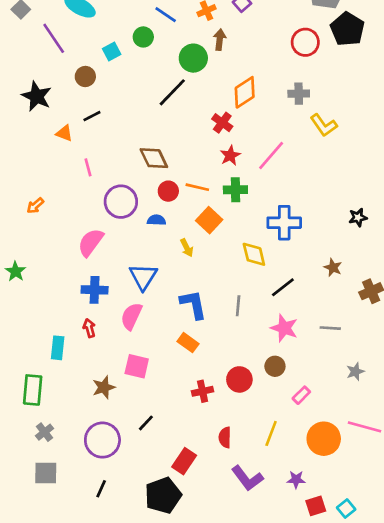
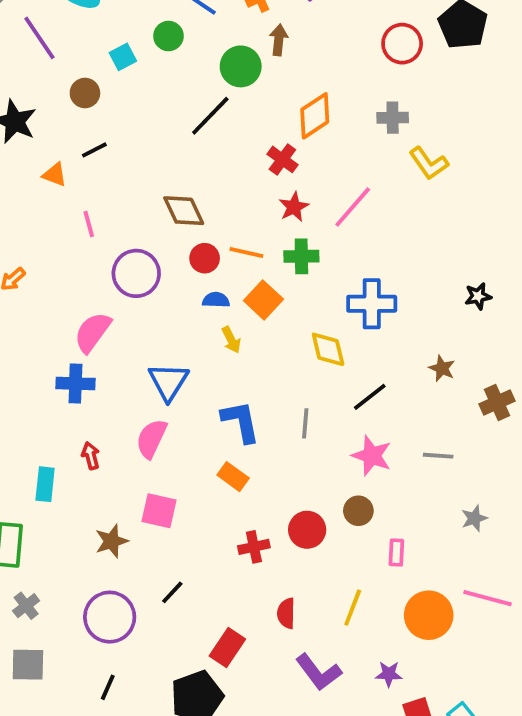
blue semicircle: (156, 220) -> (216, 300), moved
blue cross: (95, 290) -> (75, 384), moved
pink rectangle: (301, 395) -> (396, 553), turned -42

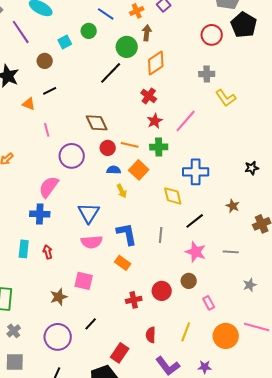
orange diamond: (315, 116) -> (156, 63), moved
pink semicircle: (151, 439) -> (92, 242), moved, turned -120
cyan rectangle: (45, 484) -> (24, 249), moved
pink rectangle: (396, 553) -> (209, 303), turned -32

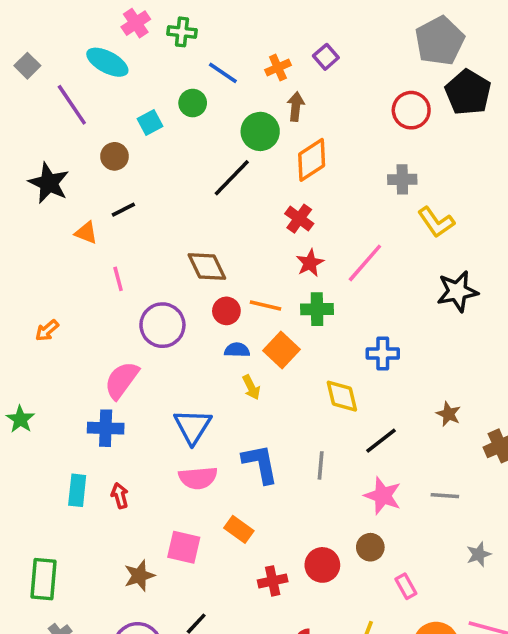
black star: (252, 168) -> (457, 291), moved, size x1.6
blue cross: (196, 172) -> (383, 354), size x0.7
orange rectangle: (123, 263) -> (239, 529), moved

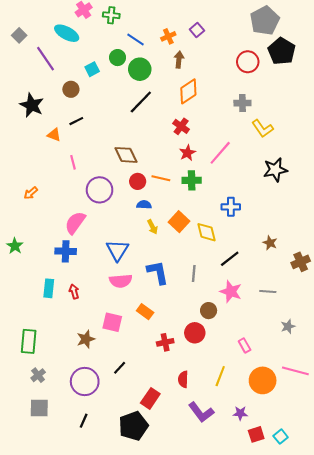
green circle: (260, 131) -> (140, 69), moved
orange square: (281, 350) -> (179, 222), moved
brown circle: (370, 547) -> (209, 311), moved

